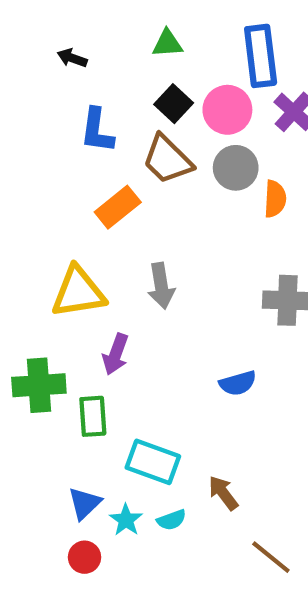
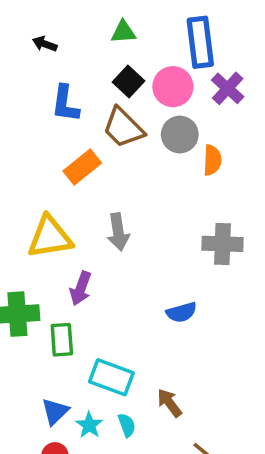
cyan semicircle: (172, 520) -> (127, 425), turned -90

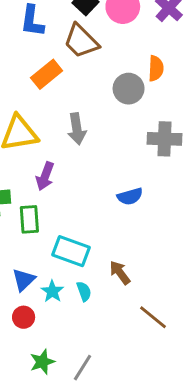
gray circle: (180, 135) -> (129, 89), moved

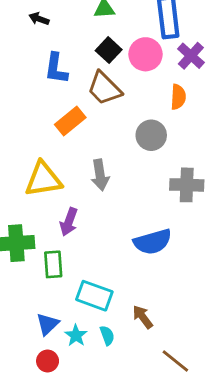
orange semicircle: (156, 68) -> (178, 97), moved
blue semicircle: (130, 196) -> (153, 242), size x1.5

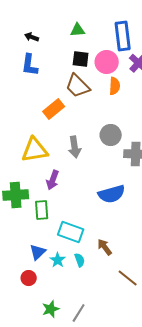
black square: (109, 50) -> (81, 59), turned -36
blue L-shape: (56, 68) -> (30, 65), moved
orange semicircle: (178, 97) -> (115, 86), moved
gray circle: (151, 135) -> (111, 135), moved
red circle: (48, 361) -> (29, 278), moved

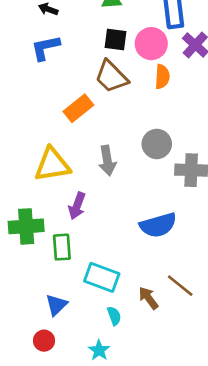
blue L-shape: (30, 65) -> (45, 48), turned 70
cyan star: (58, 260) -> (99, 350), moved
brown line: (128, 278) -> (180, 286), moved

